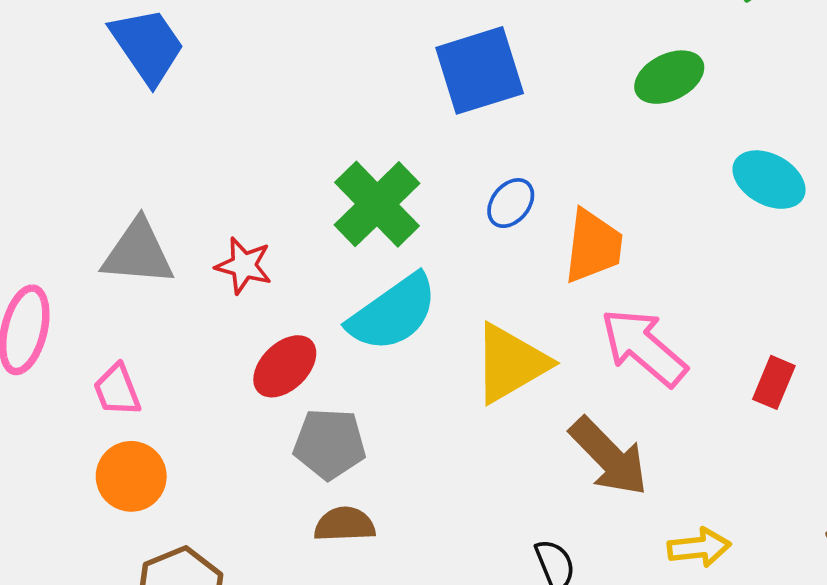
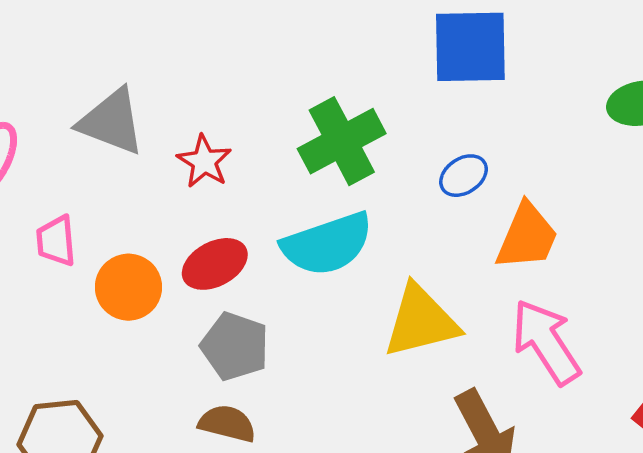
orange circle: (131, 476) -> (128, 287), moved

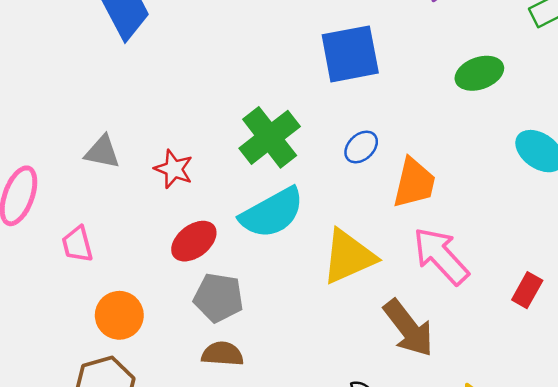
gray triangle: (112, 122) -> (102, 152), size x0.7
orange circle: (128, 287) -> (119, 315), moved

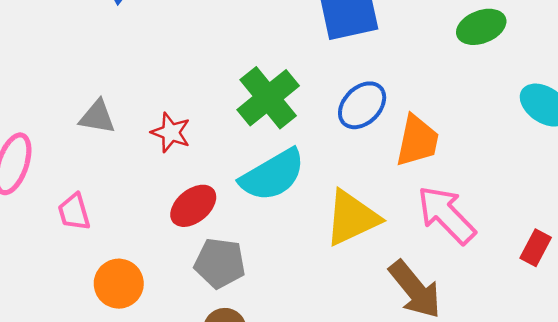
blue ellipse: (361, 147) -> (362, 105), size x1.4

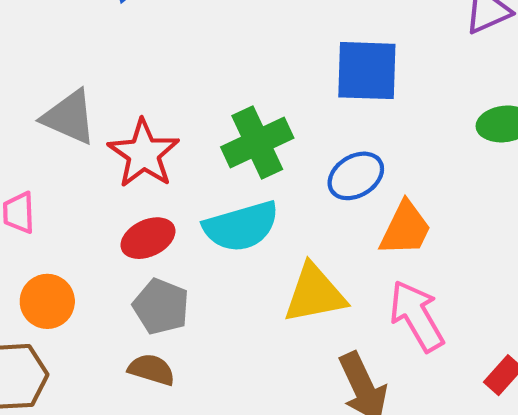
gray triangle: (97, 117) -> (69, 117), size x1.4
red star: (171, 133) -> (144, 154), size x1.6

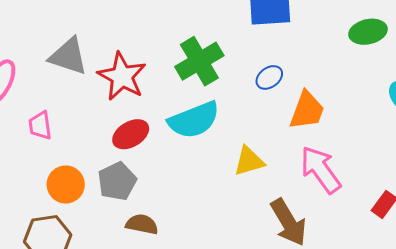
blue ellipse: (356, 176) -> (269, 77), size x0.7
yellow triangle: (315, 294) -> (249, 161), size x0.7
gray pentagon: (161, 307) -> (117, 181), moved, turned 30

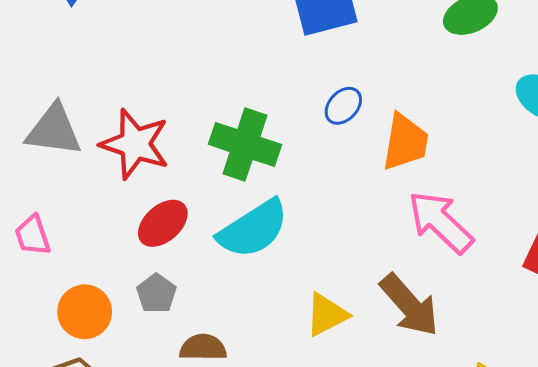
green cross: (199, 61) -> (245, 144), moved, turned -30
cyan semicircle: (194, 120) -> (253, 229), moved
yellow triangle: (249, 161) -> (327, 315), moved
gray pentagon: (117, 181) -> (156, 293), size x0.7

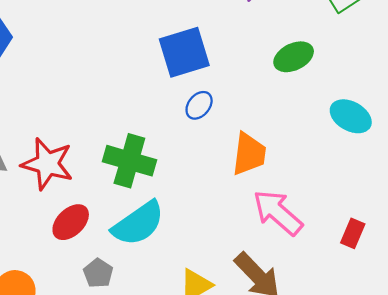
blue ellipse: (343, 106) -> (199, 105), moved
gray pentagon: (156, 293) -> (98, 273), moved

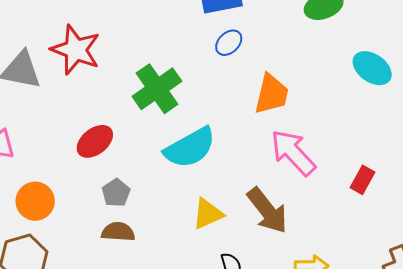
green cross: (129, 161) -> (157, 89), turned 33
red star: (47, 164) -> (76, 50), moved
cyan semicircle: (138, 223) -> (190, 148), moved

